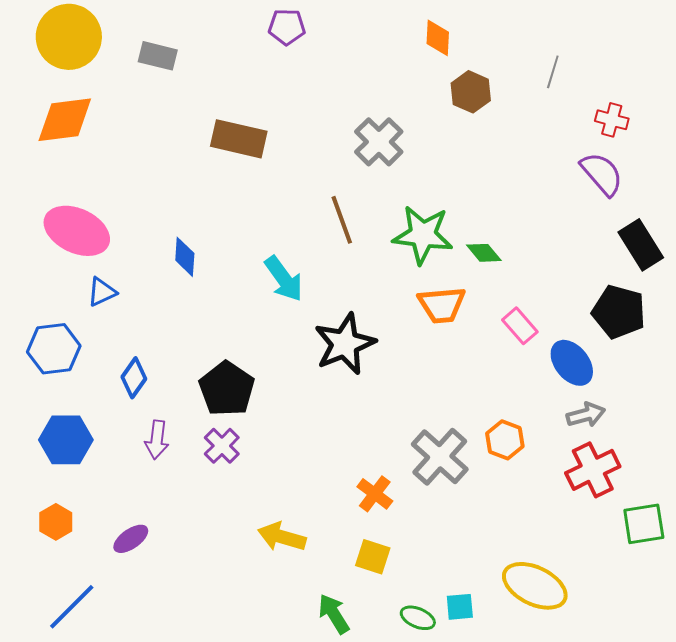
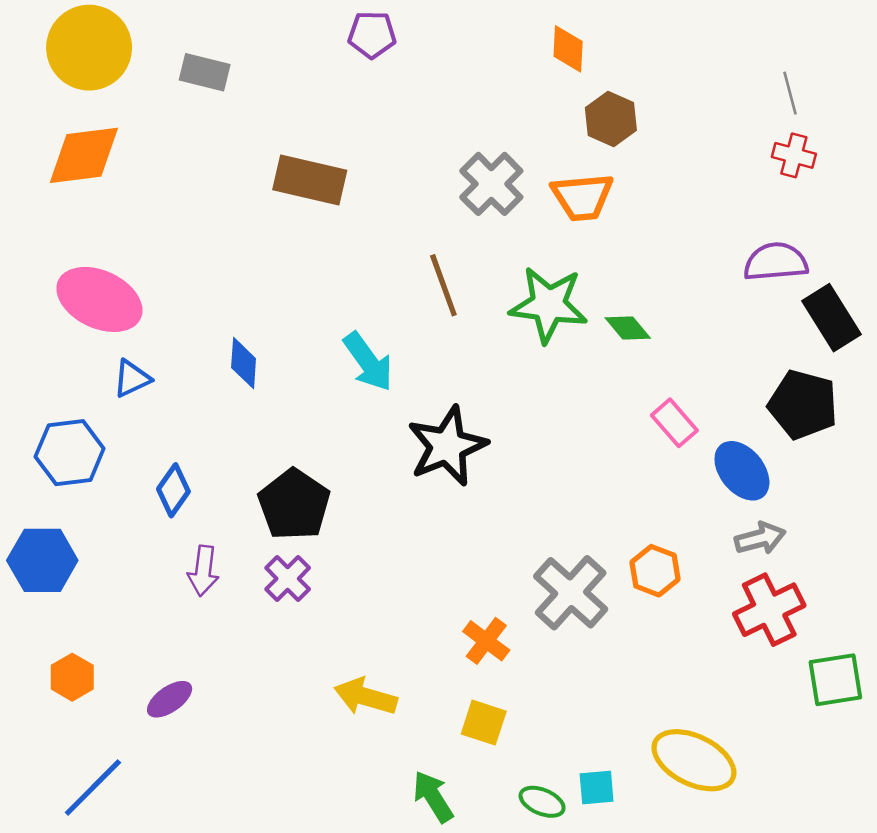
gray line: (553, 72) -> (790, 93), moved, turned -32
purple semicircle: (602, 174) -> (776, 262), moved, turned -54
blue diamond: (185, 257) -> (244, 363), moved
orange trapezoid: (442, 305) -> (582, 197), moved
blue hexagon: (66, 440) -> (42, 560), moved

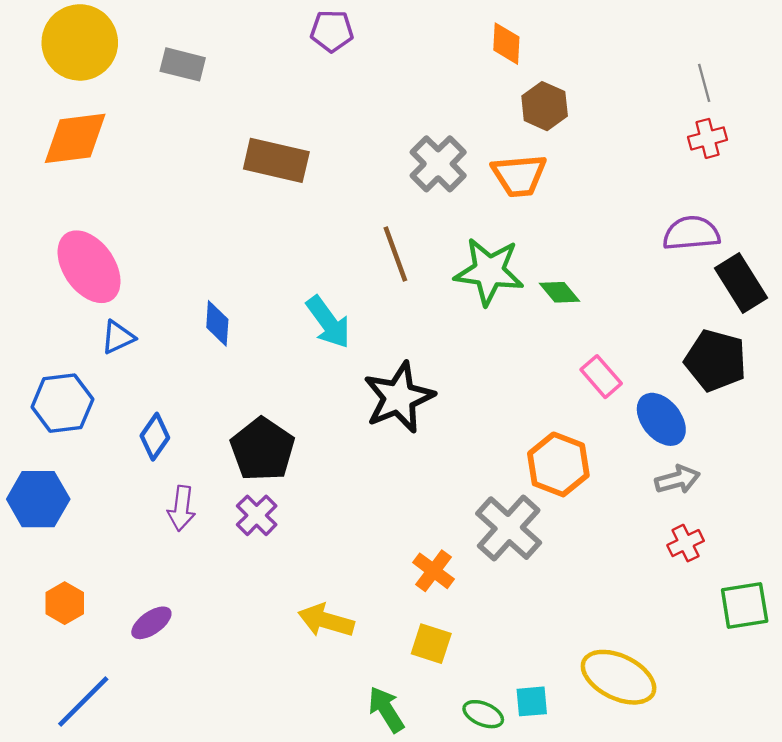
red cross: (794, 155) -> (708, 138), turned -30
pink ellipse: (99, 299) -> (89, 267), turned 30
orange hexagon: (655, 571) -> (558, 464), moved, size x1.4
red cross: (769, 610) -> (686, 543), size x0.6

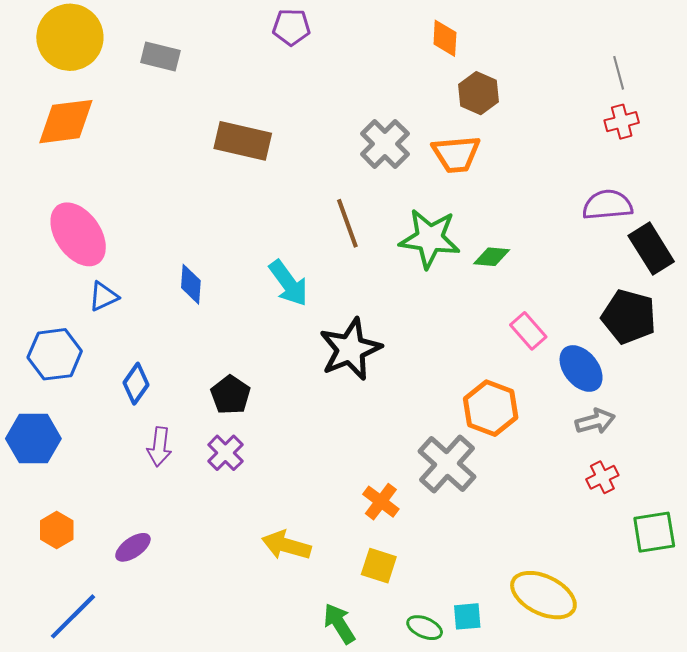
green diamond: (560, 292) -> (492, 257), turned -45
black pentagon: (262, 449) -> (230, 395), size x0.7

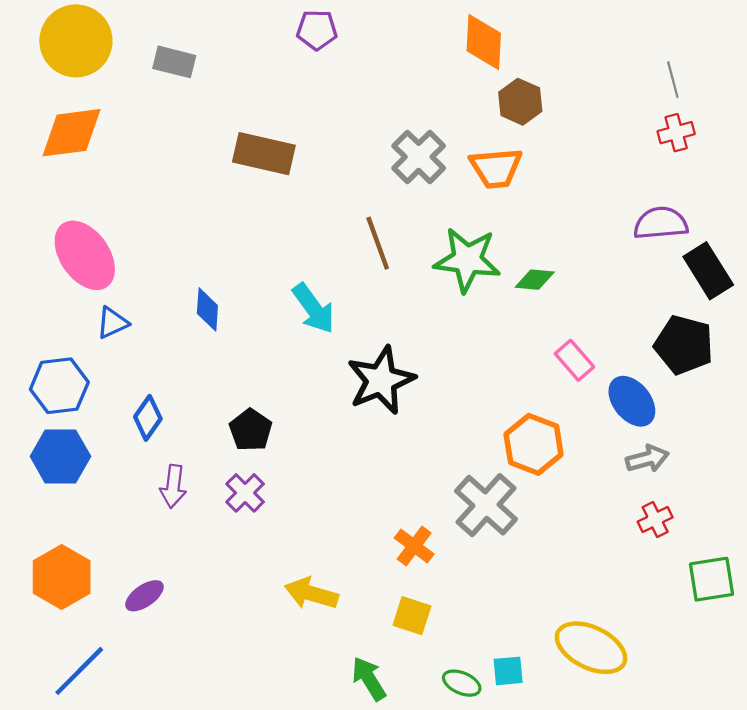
orange diamond: (445, 38) -> (484, 42), size x1.4
blue hexagon: (33, 439) -> (60, 456), moved
orange hexagon: (57, 530) -> (62, 577), size x1.6

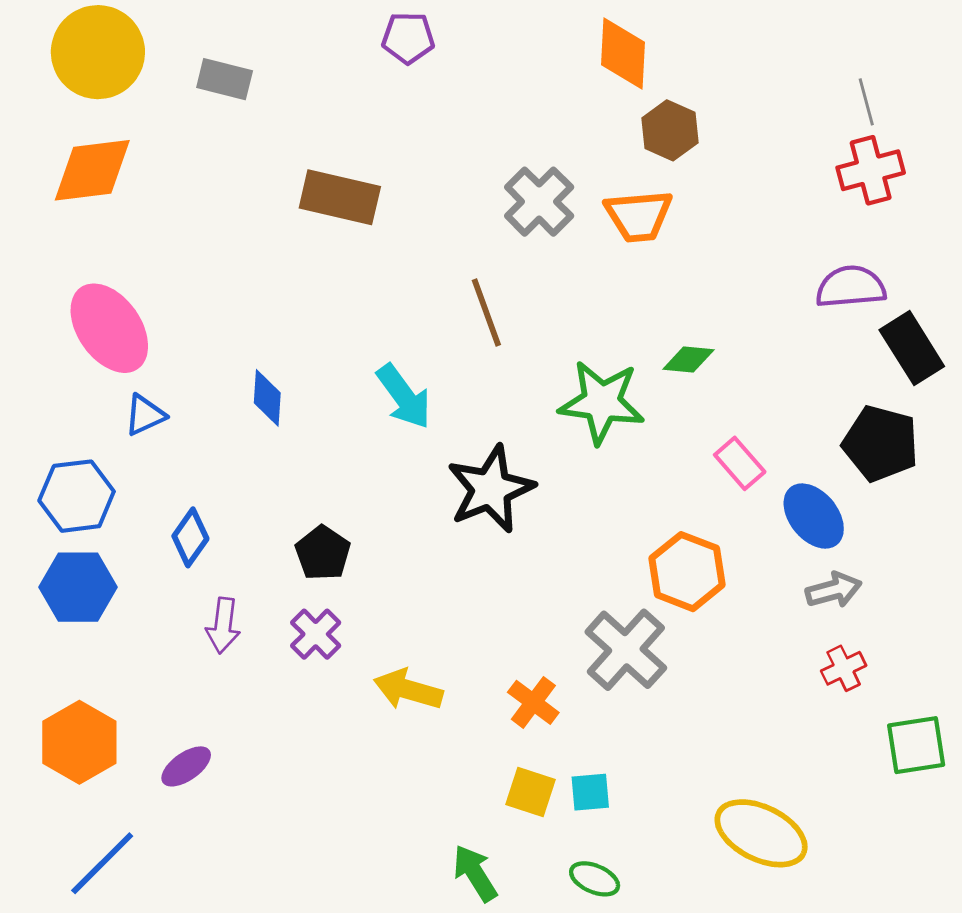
red cross: (676, 133) -> (871, 170), size x1.4
green star: (467, 260) -> (602, 402), moved
yellow arrow: (311, 594) -> (408, 690), moved
cyan square: (508, 671) -> (590, 792), moved

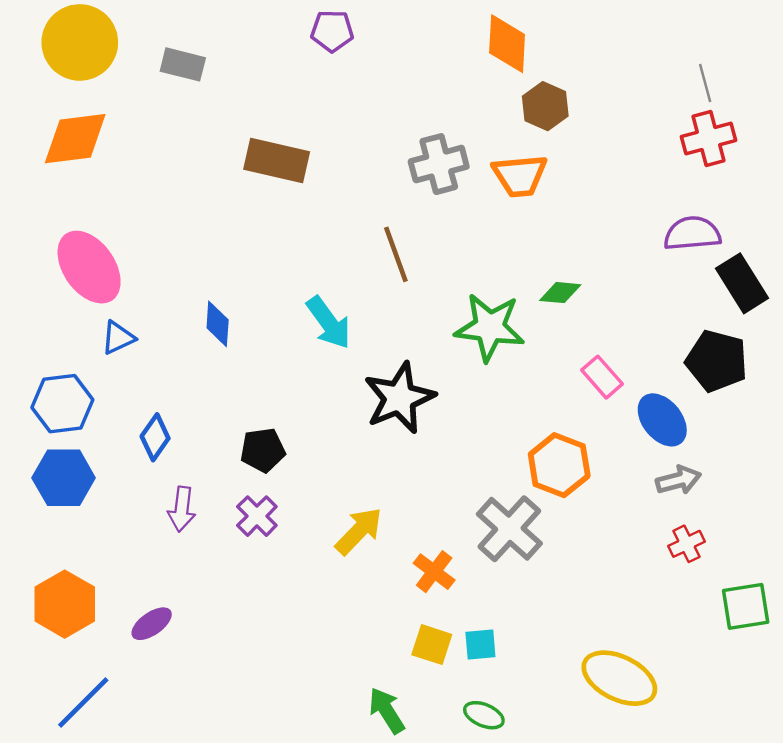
gray cross: (539, 202) -> (439, 164), turned 30
black pentagon: (323, 553) -> (263, 450), turned 30
yellow arrow: (408, 690) -> (359, 531), moved, turned 118

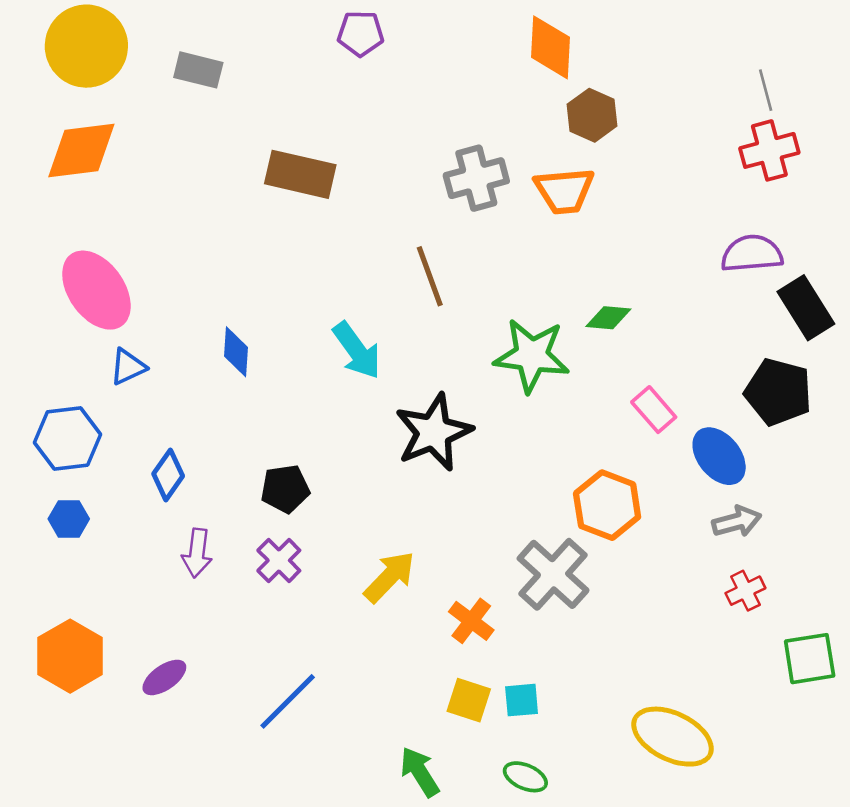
blue hexagon: (64, 478) -> (69, 519), size x0.6
blue line: (83, 702) -> (288, 701), moved

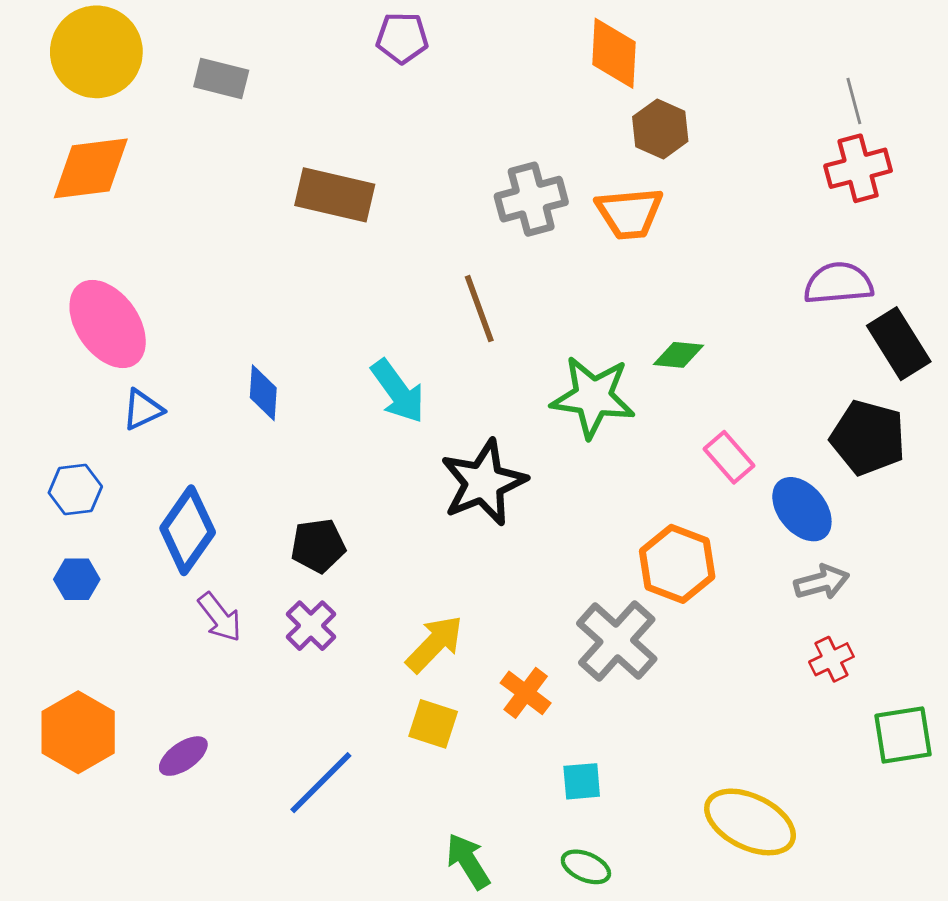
blue hexagon: (68, 438) -> (75, 490), size x0.7
blue diamond: (168, 475) -> (188, 530), size x1.5
purple arrow: (197, 553) -> (220, 617), turned -45
yellow square: (469, 700) -> (433, 724), moved

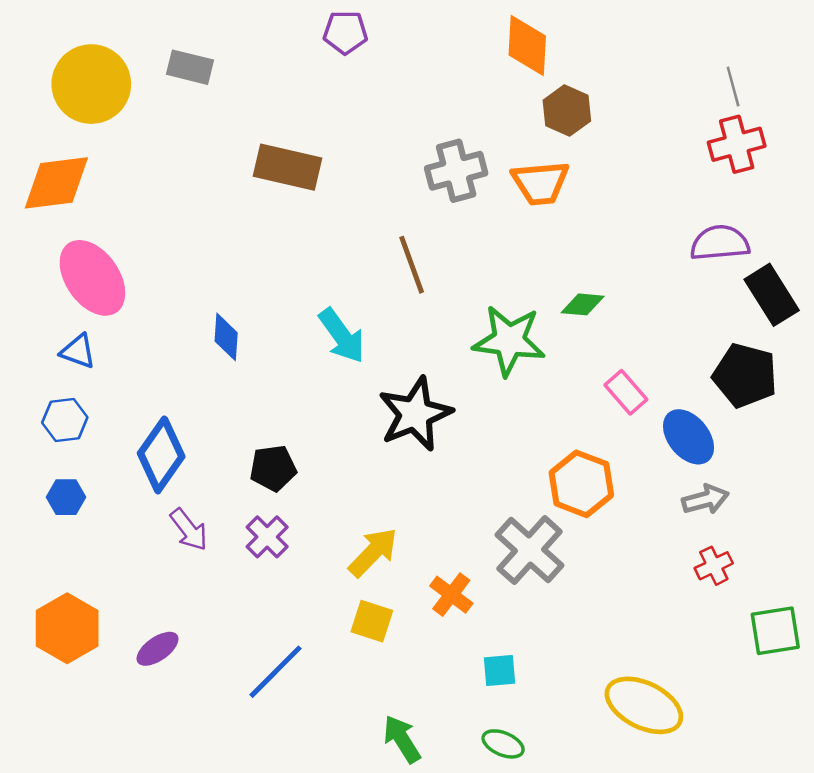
yellow circle: (96, 52) -> (91, 84), moved
orange diamond: (91, 168) -> (56, 183), moved
blue triangle: (143, 410) -> (78, 351), moved, turned 45

